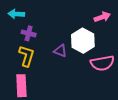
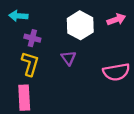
white hexagon: (83, 41) -> (80, 25), moved
purple triangle: (60, 51) -> (69, 58), turned 32

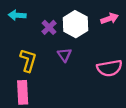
purple cross: (32, 38) -> (49, 27), moved, turned 32

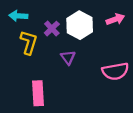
yellow L-shape: (28, 60) -> (29, 42), moved
pink rectangle: (23, 92) -> (38, 93), moved

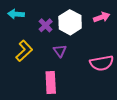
yellow L-shape: (29, 42) -> (24, 51), moved, turned 30
pink rectangle: (38, 93) -> (51, 82), moved

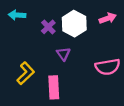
yellow L-shape: (24, 51) -> (26, 73), moved

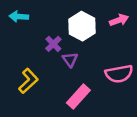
purple cross: (48, 27) -> (53, 44), moved
pink rectangle: (54, 87) -> (78, 96), moved, turned 45

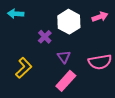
purple triangle: (70, 59) -> (64, 57), moved

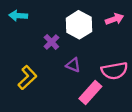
purple triangle: (64, 57) -> (73, 65), turned -32
pink rectangle: (66, 81) -> (90, 92), moved

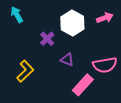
cyan arrow: (18, 16) -> (17, 15), turned 56

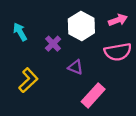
cyan arrow: (17, 15) -> (20, 32), moved
pink semicircle: (105, 65) -> (118, 52), moved

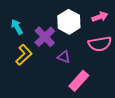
purple cross: (53, 44) -> (45, 37), size x1.5
yellow L-shape: (28, 80) -> (24, 55), moved

